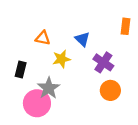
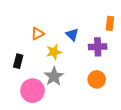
orange triangle: (43, 38) -> (38, 34), turned -40
purple cross: (103, 62) -> (98, 47), moved, turned -36
gray star: (49, 88) -> (54, 76), moved

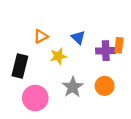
orange rectangle: (110, 23) -> (119, 45), moved
black rectangle: (18, 61) -> (20, 66), size x1.5
gray star: (54, 76) -> (73, 87), moved

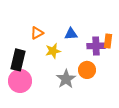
blue triangle: (78, 37) -> (71, 34), turned -48
orange circle: (105, 86) -> (87, 70), moved
pink circle: (35, 98) -> (20, 81), moved

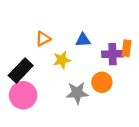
black rectangle: (18, 60) -> (21, 71), turned 30
gray star: (66, 79) -> (77, 93), turned 30

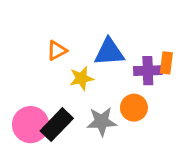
blue triangle: (83, 40) -> (109, 52), size x1.5
black rectangle: (21, 71) -> (57, 125), moved

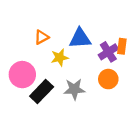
purple cross: (148, 71) -> (108, 52), turned -30
orange circle: (134, 108) -> (108, 79), moved
pink circle: (31, 125) -> (22, 75), moved

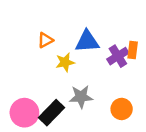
pink circle: (22, 75) -> (24, 113), moved
orange circle: (108, 79) -> (122, 109), moved
black rectangle: (42, 91) -> (51, 113), moved

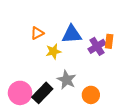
gray star: (81, 97) -> (67, 80), turned 30
orange circle: (122, 109) -> (91, 95), moved

